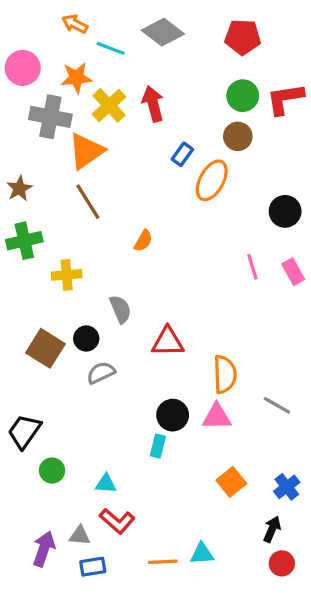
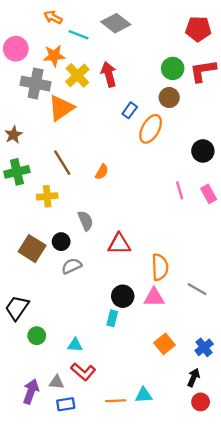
red pentagon: (243, 37) -> (198, 29), moved
brown line: (88, 202) -> (62, 163), moved

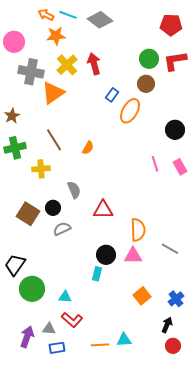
cyan line: (79, 35) -> (68, 15), moved
orange star: (54, 56) -> (56, 36), moved
green circle: (37, 336) -> (32, 289), size x1.6

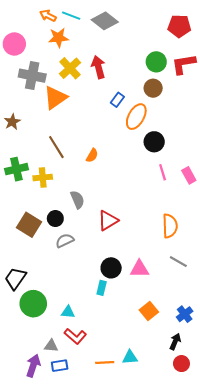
black circle: (175, 130) -> (154, 142), moved
green cross: (15, 148) -> (16, 169), moved
red triangle: (103, 210) -> (108, 221), turned -30
orange semicircle: (138, 230) -> (170, 226), moved
purple arrow: (27, 337) -> (33, 366), moved

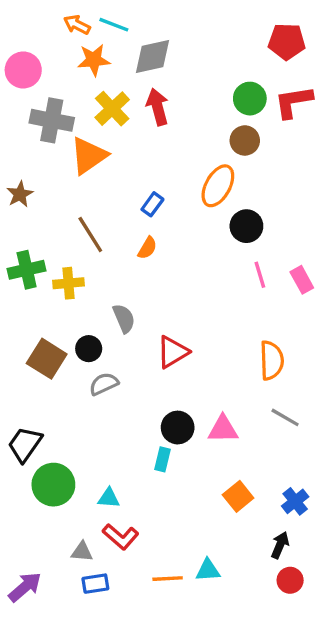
gray diamond: (105, 21) -> (152, 57), moved, turned -50
blue rectangle: (117, 100) -> (152, 204), moved
purple arrow: (33, 366) -> (25, 587), moved, turned 30

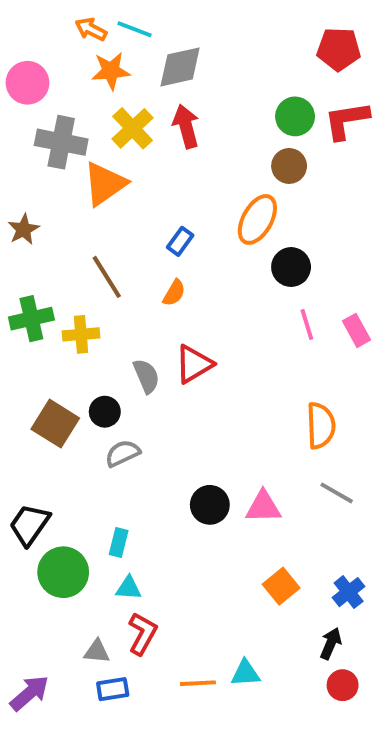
red triangle: (173, 352) -> (194, 364), moved
cyan rectangle: (163, 459) -> (119, 542), moved
red L-shape: (121, 537) -> (142, 634), turned -102

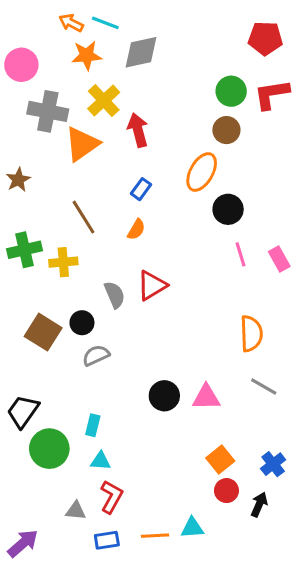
red arrow: (186, 126) -> (138, 130), moved
red circle: (343, 685) -> (226, 491), moved
blue rectangle: (113, 689) -> (107, 540), moved

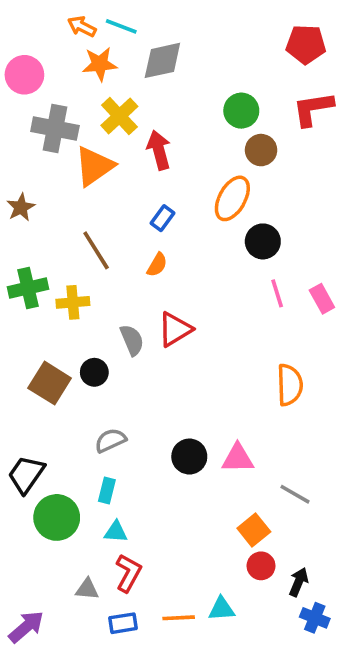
green circle: (231, 91) -> (241, 111), moved
gray semicircle: (96, 355) -> (110, 440), moved
gray line: (264, 386) -> (295, 494), moved
blue cross: (273, 464) -> (315, 618), moved, turned -30

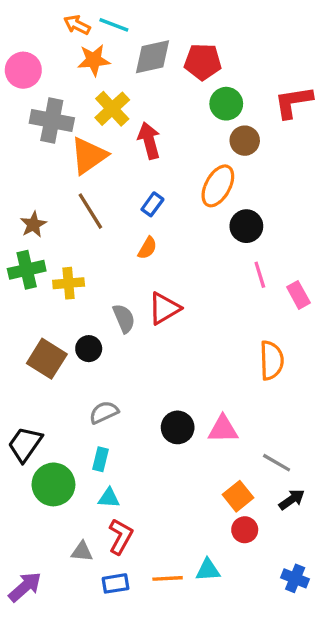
red pentagon: (306, 44) -> (203, 62), moved
brown star: (21, 207) -> (33, 224), moved
brown line: (96, 250) -> (90, 211), moved
pink rectangle: (322, 299) -> (298, 295), moved
black arrow: (299, 582) -> (292, 500), moved, turned 32

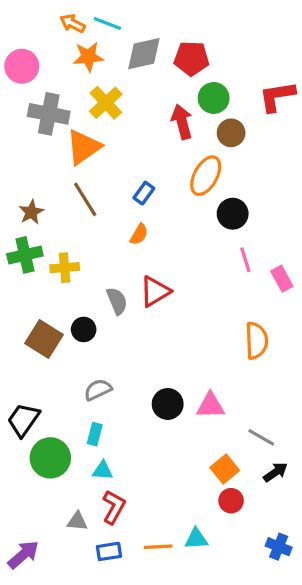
red arrow: (149, 141) -> (182, 122), moved

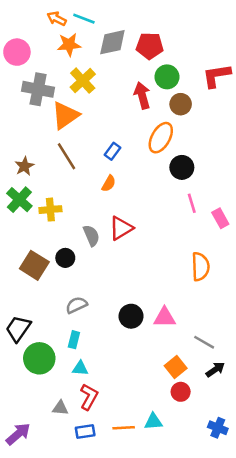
green cross: (25, 255) -> (19, 200), turned -35

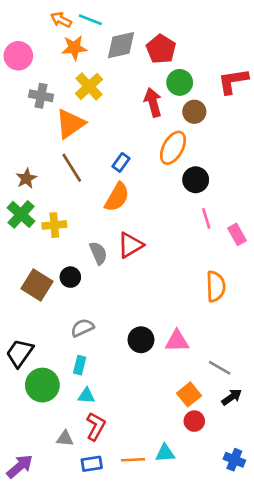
red pentagon: (150, 46) -> (161, 49), turned 30
gray cross: (38, 89) -> (41, 96), size x0.7
orange semicircle: (109, 184) -> (117, 197), size x1.6

